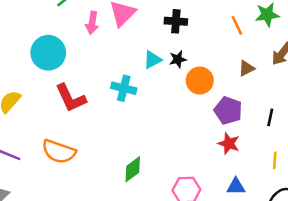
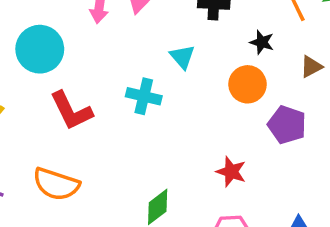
black star: (178, 59) -> (262, 42), moved, turned 30
cyan triangle: (152, 60) -> (182, 57), turned -42
red star: (229, 143) -> (231, 172), moved

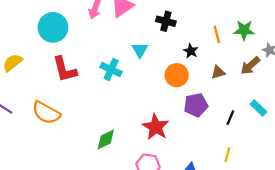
purple pentagon: (287, 125) -> (196, 105), turned 30
red star: (231, 172) -> (156, 127), size x1.4

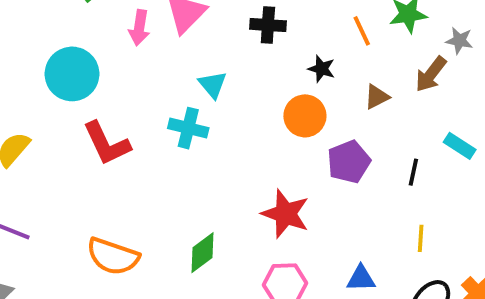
cyan triangle: (140, 50) -> (213, 85), moved
orange semicircle: (46, 113) -> (113, 256), moved

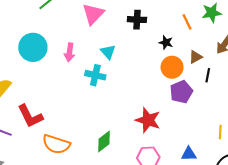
pink arrow: (139, 28) -> (70, 52), moved
orange circle: (305, 116) -> (172, 67), moved
red L-shape: (107, 143) -> (30, 116), moved
black line: (413, 172) -> (208, 75), moved

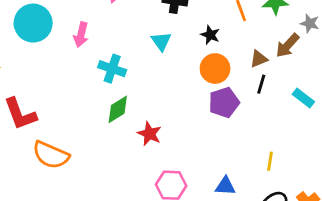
cyan triangle: (108, 52) -> (161, 41), moved
brown triangle: (196, 57) -> (259, 59), moved
red star: (148, 120) -> (150, 134), moved, size x0.7
green diamond: (104, 141) -> (118, 109), moved

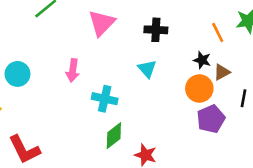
cyan circle: (33, 23) -> (17, 74), moved, size x0.7
black star: (210, 35) -> (202, 60), moved
brown triangle: (259, 59) -> (222, 72), moved

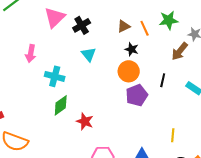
black cross: (156, 30) -> (82, 25), moved, turned -36
brown triangle: (222, 72) -> (124, 26), moved

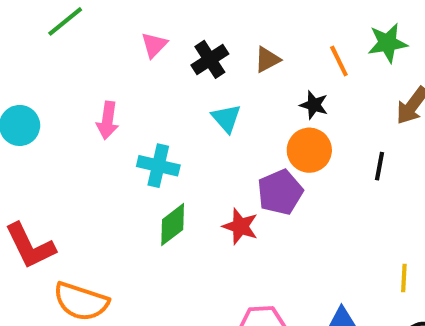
pink triangle: (55, 17) -> (154, 45), size x0.6
brown triangle: (124, 26) -> (267, 59), moved
purple pentagon: (137, 95) -> (280, 192), moved
red star: (85, 121) -> (240, 226), moved

